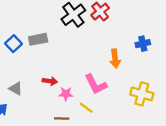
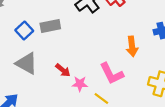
red arrow: (50, 81) -> (63, 70), turned 32
gray triangle: (16, 89) -> (27, 63), moved, size x1.5

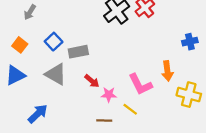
gray rectangle: (50, 26) -> (78, 52), moved
orange arrow: (132, 46) -> (167, 71), moved

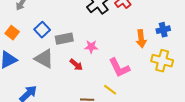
orange arrow: (167, 71) -> (141, 39), moved
pink star: (109, 95) -> (91, 47), moved
yellow cross: (189, 95) -> (162, 61), moved

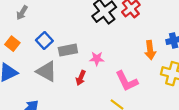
red arrow: (76, 65) -> (81, 78), turned 72

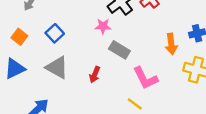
gray rectangle: (68, 50) -> (119, 50), moved, turned 42
pink star: (97, 59) -> (103, 26), moved

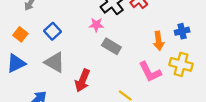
red arrow: (95, 75) -> (82, 80), moved, size x1.5
pink L-shape: (145, 78) -> (150, 72), moved

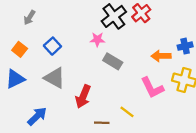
orange arrow: (159, 41) -> (161, 56), turned 96

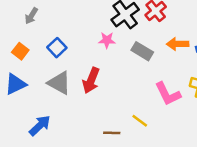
orange arrow: (161, 56) -> (178, 44), moved
gray rectangle: (113, 61) -> (142, 51), moved
red arrow: (83, 96) -> (91, 80), moved

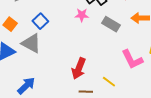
red arrow: (91, 80) -> (79, 69), moved
gray triangle: (59, 83) -> (31, 43), moved

